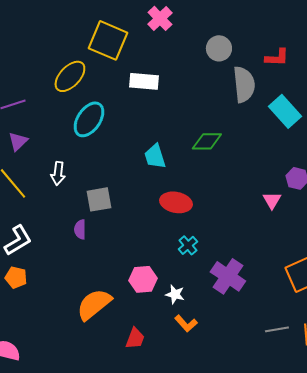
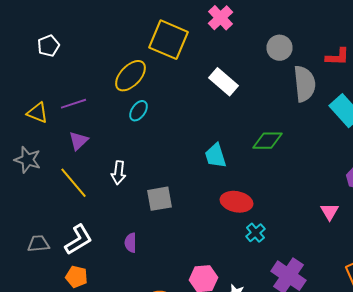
white rectangle: (144, 81) -> (224, 82), moved, turned 36
cyan ellipse: (89, 119) -> (138, 111), moved, size x0.6
pink triangle: (272, 200) -> (330, 212), moved
purple semicircle: (80, 229) -> (130, 243), moved
cyan cross: (188, 245) -> (256, 233), moved

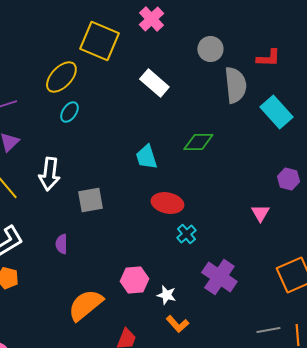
white arrow: (118, 173) -> (49, 174), size x1.4

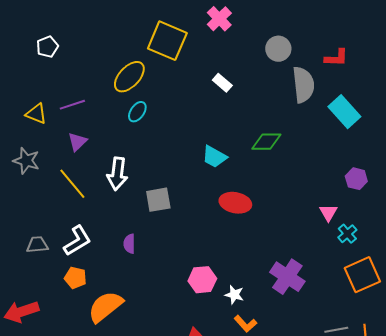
white rectangle: (154, 83) -> (222, 83), size x0.7
cyan trapezoid: (146, 157) -> (214, 157), turned -44
cyan cross: (186, 234) -> (347, 234), moved
orange semicircle: (85, 305) -> (105, 307), moved

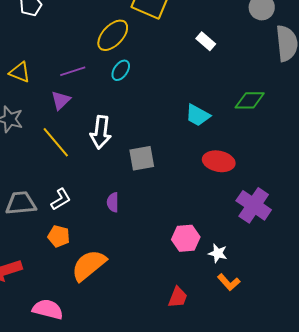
purple line: (72, 105) -> (73, 71), moved
white L-shape: (77, 241) -> (61, 199), size x0.7
gray trapezoid: (37, 245) -> (21, 203), size x1.4
purple cross: (287, 277) -> (254, 205), moved

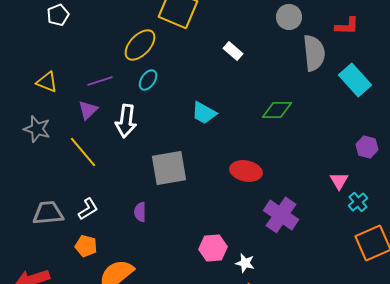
cyan trapezoid: (198, 115) -> (204, 113), moved
white arrow: (101, 132) -> (126, 121), moved
gray square: (142, 158) -> (169, 168), size x1.4

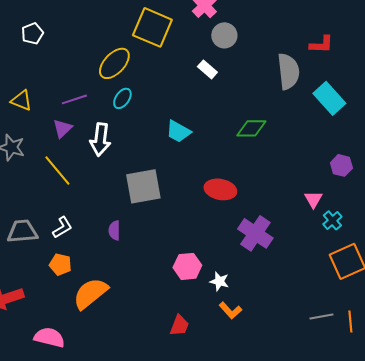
gray circle: (289, 17) -> (224, 35), moved

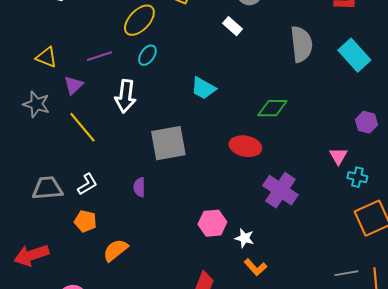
gray semicircle: (288, 71) -> (301, 44), moved
purple triangle: (62, 128) -> (73, 85), moved
green diamond: (251, 128) -> (272, 108), moved
cyan cross: (332, 220) -> (357, 177), turned -36
orange semicircle: (90, 293) -> (115, 250), size x0.7

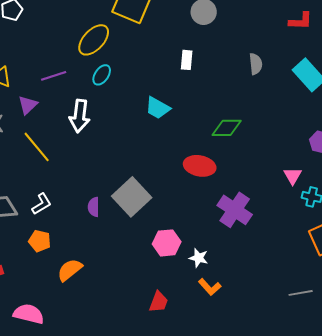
white rectangle: (232, 26) -> (187, 60), moved, turned 54
gray semicircle: (301, 44) -> (256, 64), size x0.6
gray square: (168, 143) -> (132, 197), moved, turned -33

